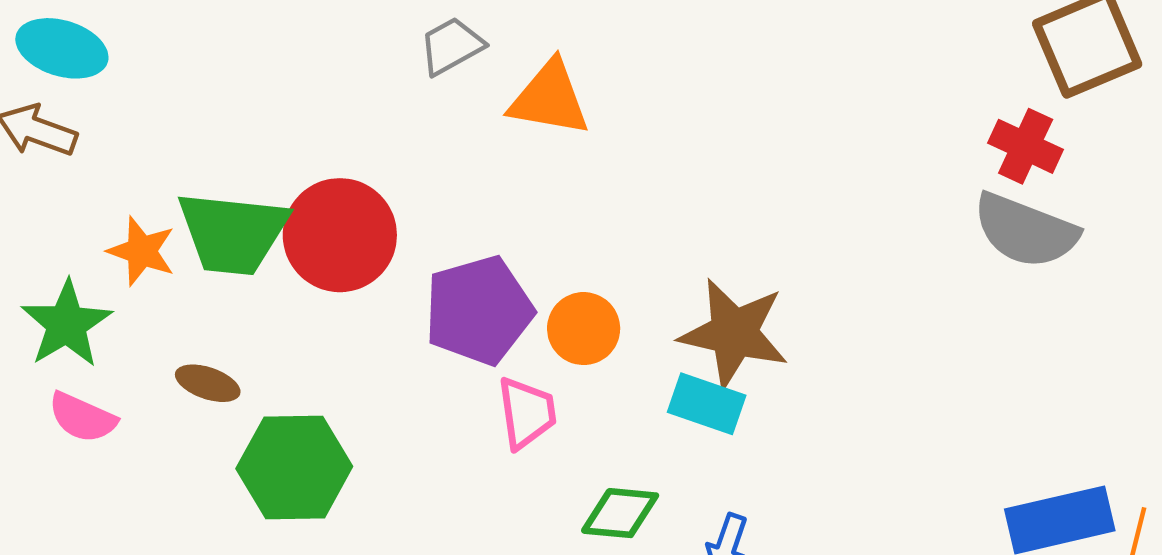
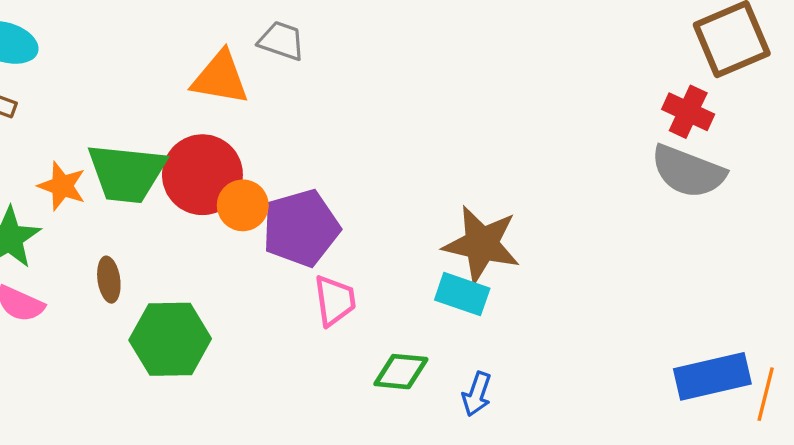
gray trapezoid: (451, 46) -> (281, 41), turned 48
orange triangle: (549, 98) -> (220, 78), moved
orange circle: (584, 329) -> (243, 205), moved
brown ellipse: (208, 383) -> (109, 280), turned 63

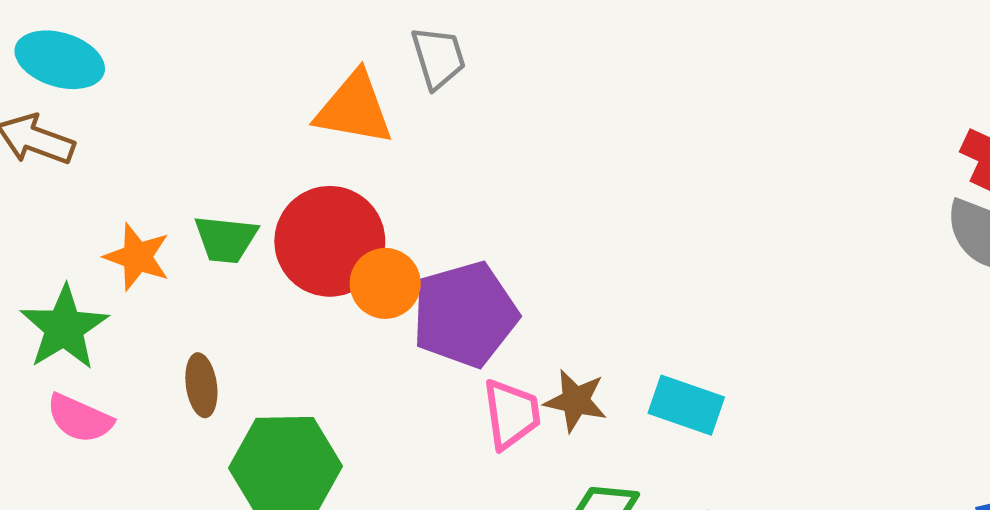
gray trapezoid: (281, 41) -> (438, 58), turned 54
green trapezoid: (127, 173) -> (226, 239), size x0.6
brown star: (482, 244) -> (576, 401), moved, size x0.6

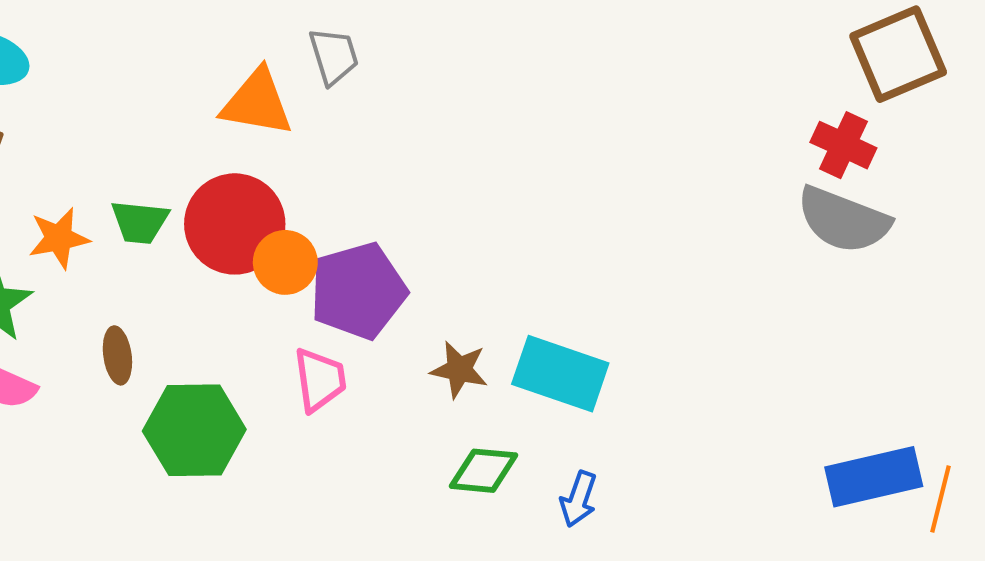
orange star: (137, 257) -> (59, 238), turned -30
cyan rectangle: (686, 405) -> (560, 374), size x1.4
pink trapezoid: (511, 414) -> (320, 380), moved

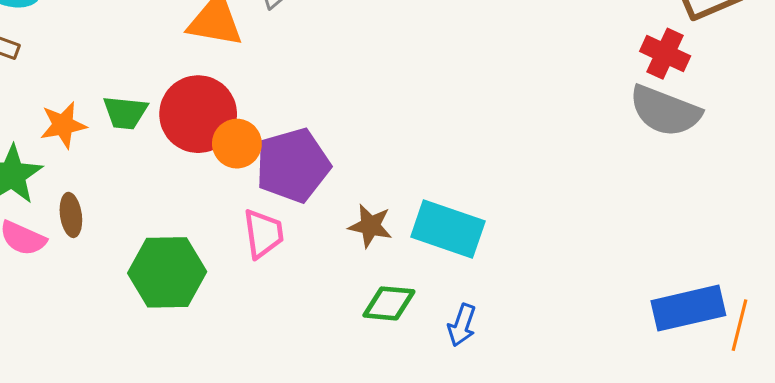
brown ellipse: (117, 355) -> (71, 215), moved

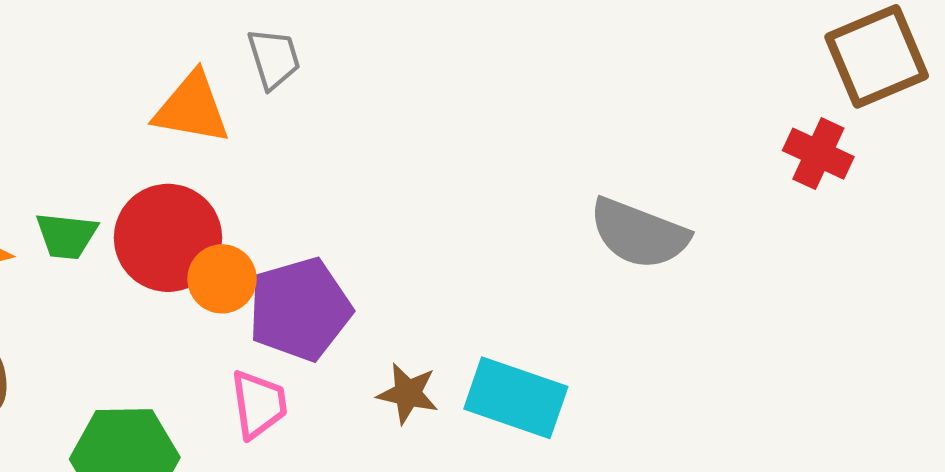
gray semicircle: (665, 111) -> (639, 234), moved

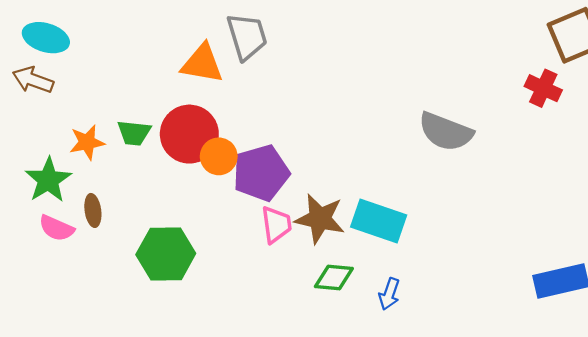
gray trapezoid: (274, 59) -> (247, 36), size x1.4
brown star: (408, 393) -> (320, 219), size x1.5
pink trapezoid: (259, 404) -> (276, 225), moved

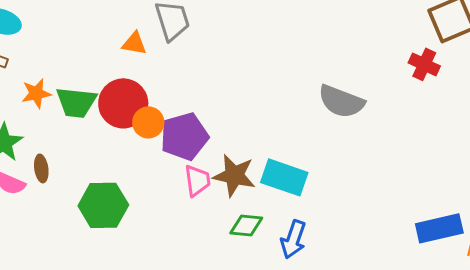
orange triangle: (202, 64) -> (134, 43), size x0.7
green trapezoid: (134, 133) -> (76, 102), size x1.4
orange star: (87, 142) -> (36, 93), moved
blue arrow: (389, 294) -> (293, 239), size x1.4

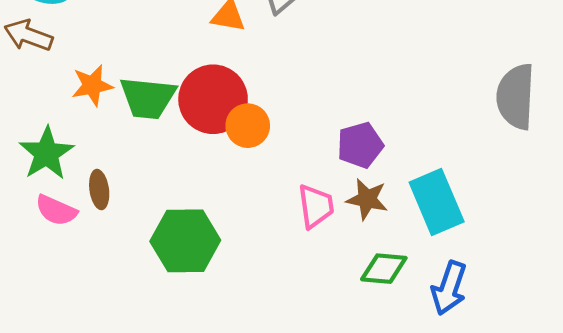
gray semicircle: (341, 101) -> (516, 96), turned 72
purple pentagon: (184, 136) -> (360, 145), moved, size x0.7
brown star: (234, 175) -> (367, 199), size x0.7
cyan rectangle: (284, 177) -> (437, 202), turned 48

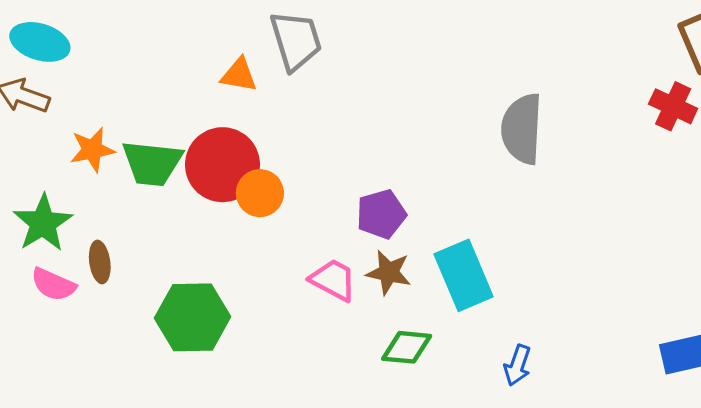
gray semicircle: (516, 96) -> (522, 129), moved
pink trapezoid: (316, 206) -> (333, 280), turned -54
blue arrow: (449, 288) -> (517, 365), moved, size x0.7

